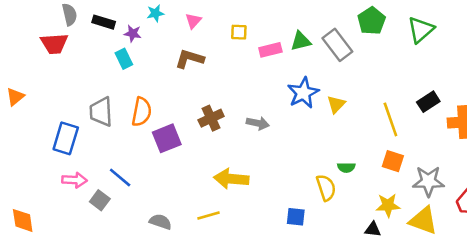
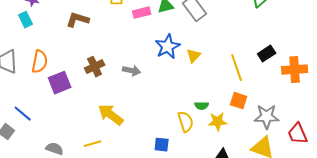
yellow arrow: (231, 179) -> (111, 115), turned 32
yellow star: (388, 205) -> (218, 122), moved

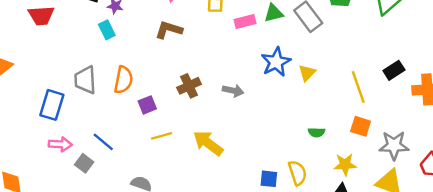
purple square: (60, 83) -> (147, 105), size x0.7
yellow semicircle: (186, 122) -> (297, 173), moved
yellow star: (218, 122) -> (345, 164), moved
yellow line: (93, 144) -> (162, 136), moved

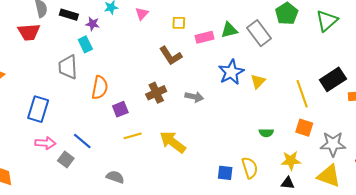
brown L-shape: (169, 30) -> (171, 56), moved, turned -140
black rectangle: (394, 70) -> (333, 79), size x1.4
gray trapezoid: (85, 80) -> (68, 67), moved

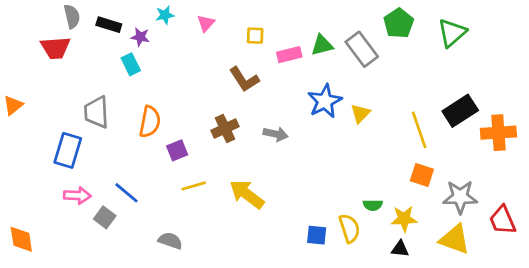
gray trapezoid: (68, 67) -> (96, 112), moved
green semicircle: (266, 133) -> (373, 205), moved

